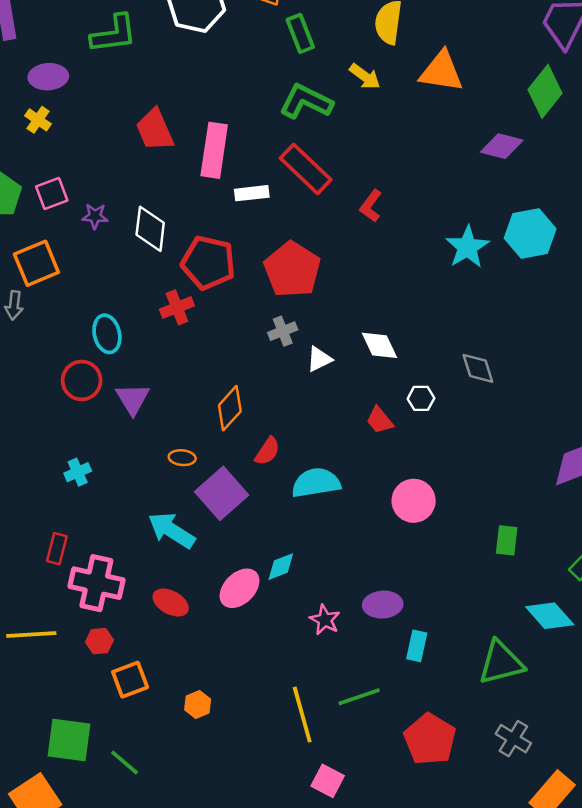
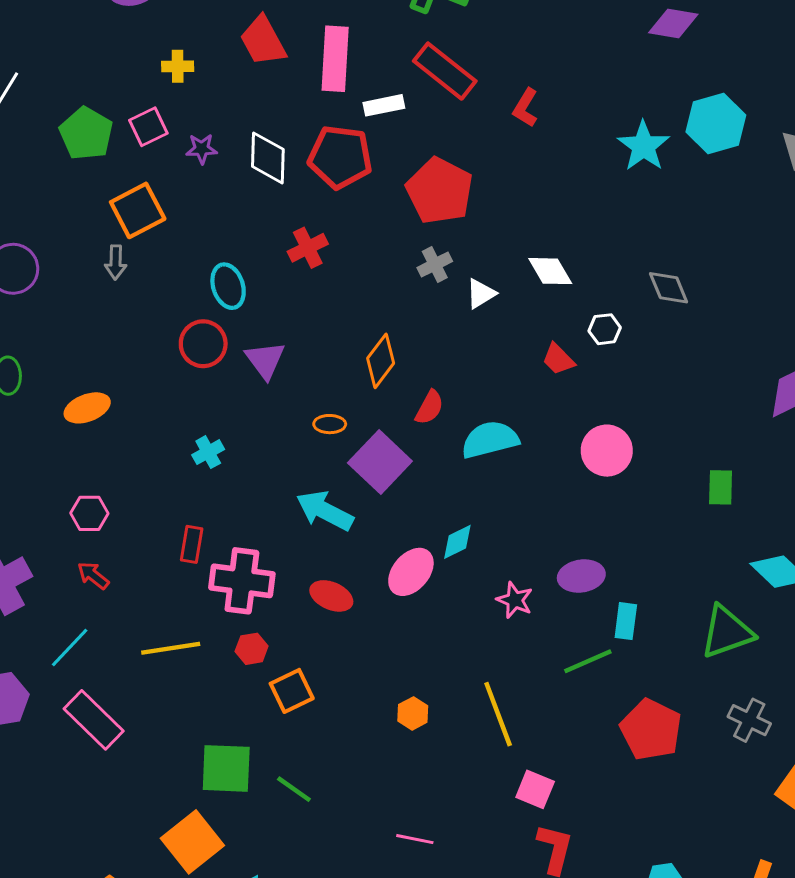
yellow cross: (38, 120) -> (178, 66), moved, turned -30
red pentagon: (208, 263) -> (340, 157), moved
green line: (359, 697) -> (588, 661), moved
orange hexagon: (198, 705) -> (413, 713), moved

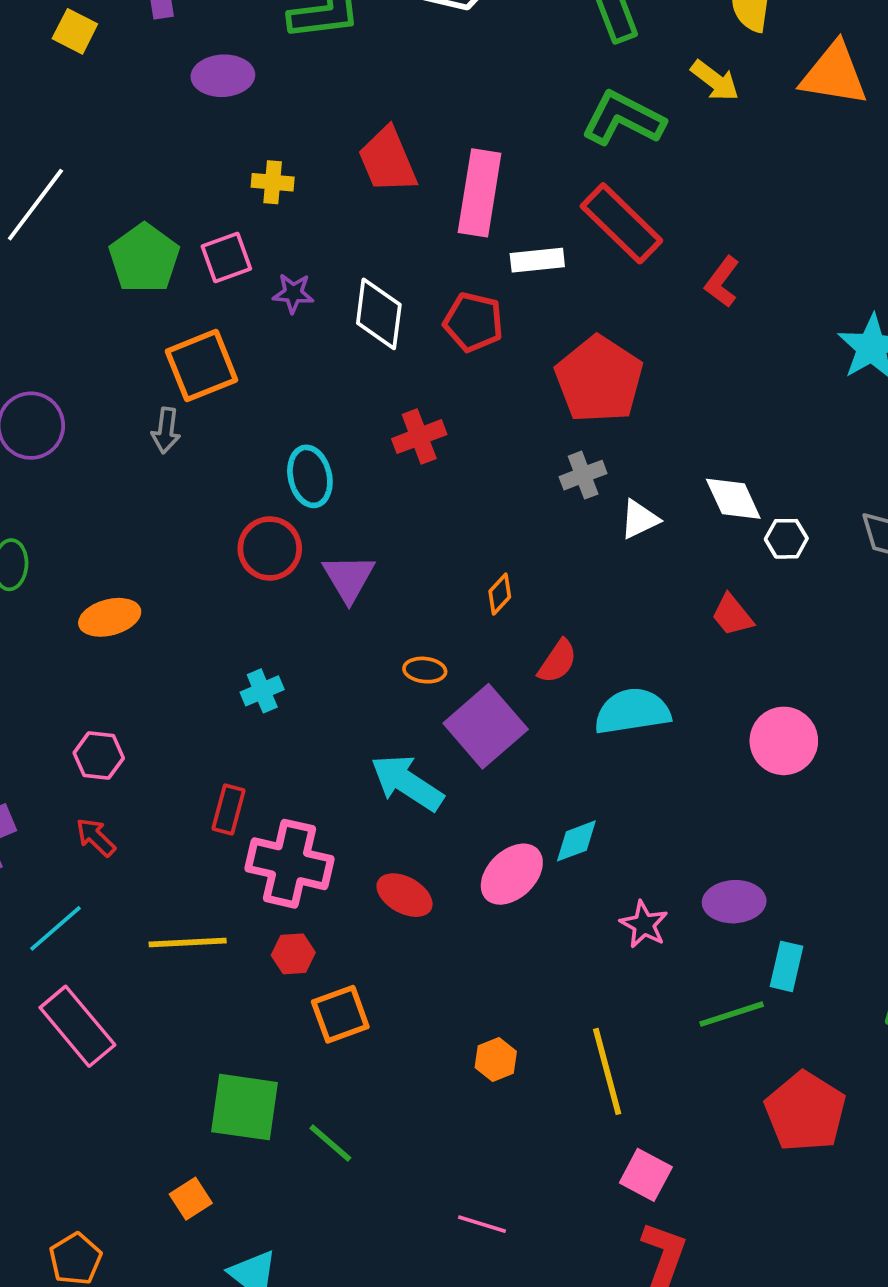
red pentagon: (340, 157) -> (473, 322), size x0.7
white hexagon: (605, 329) -> (786, 539), moved
orange diamond: (381, 361) -> (500, 594), size x0.6
orange square: (192, 842) -> (191, 1199), size x0.5

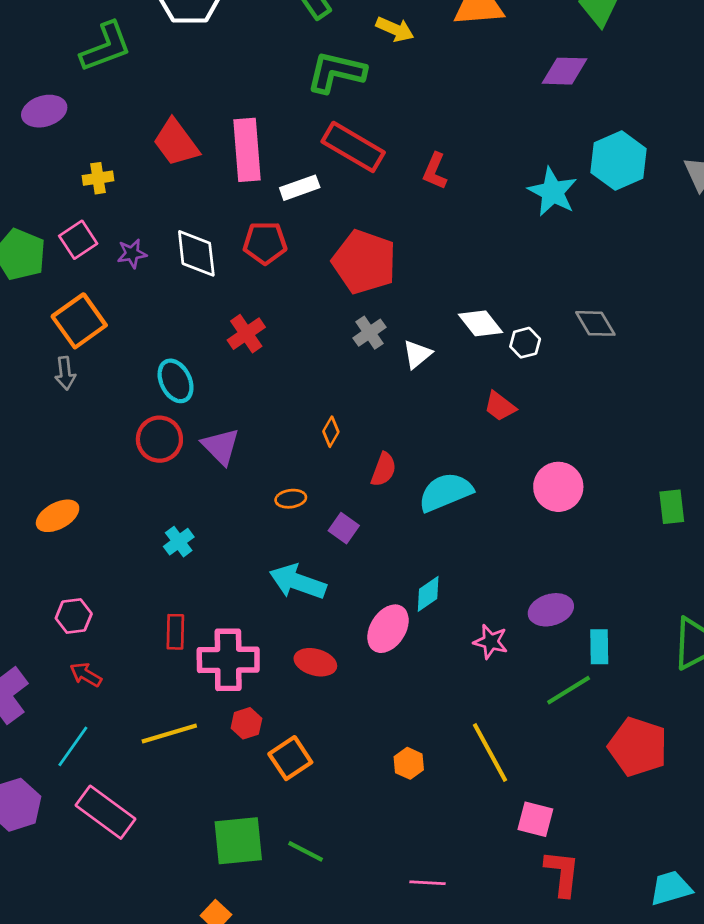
purple square: (486, 726) -> (344, 528), size x0.5

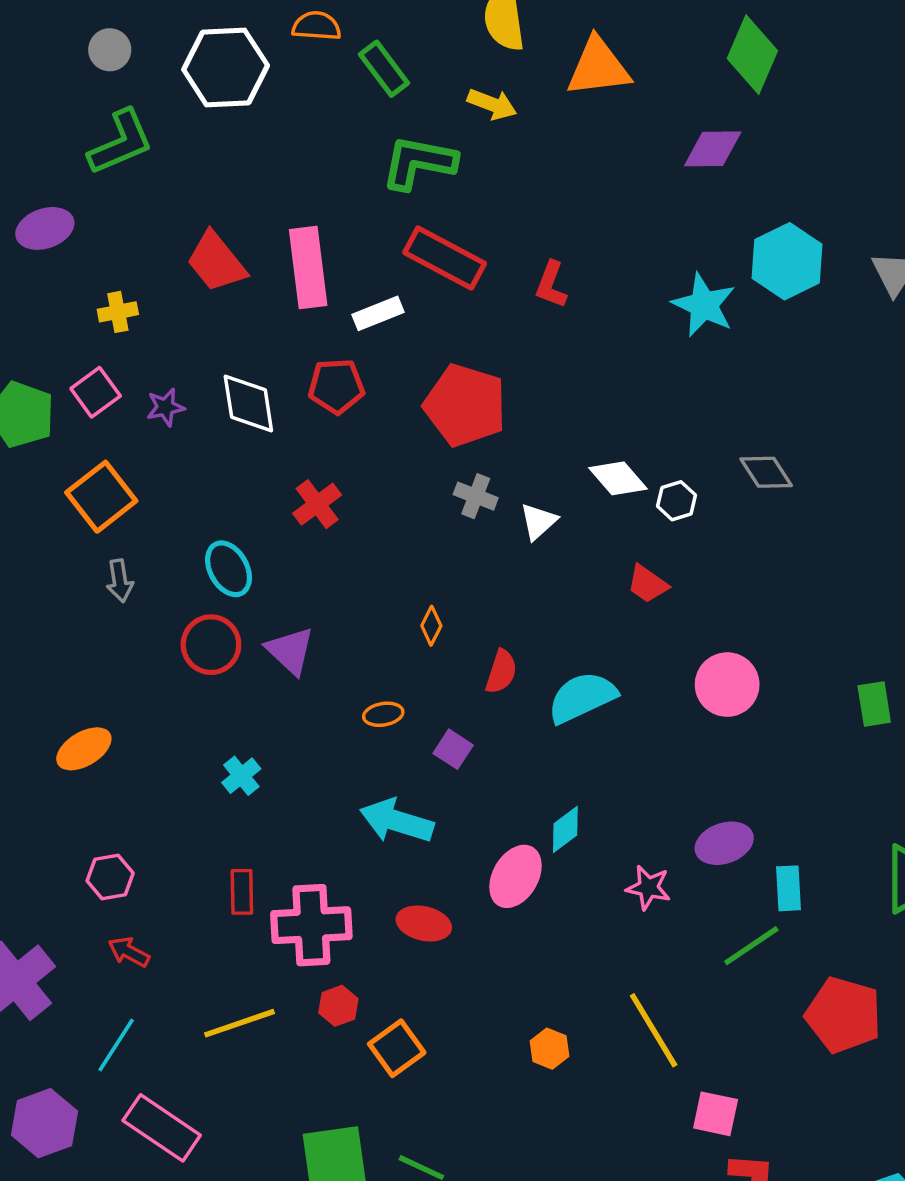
gray cross: (370, 333) -> (476, 496), turned -32
gray arrow: (65, 373) -> (120, 581), moved

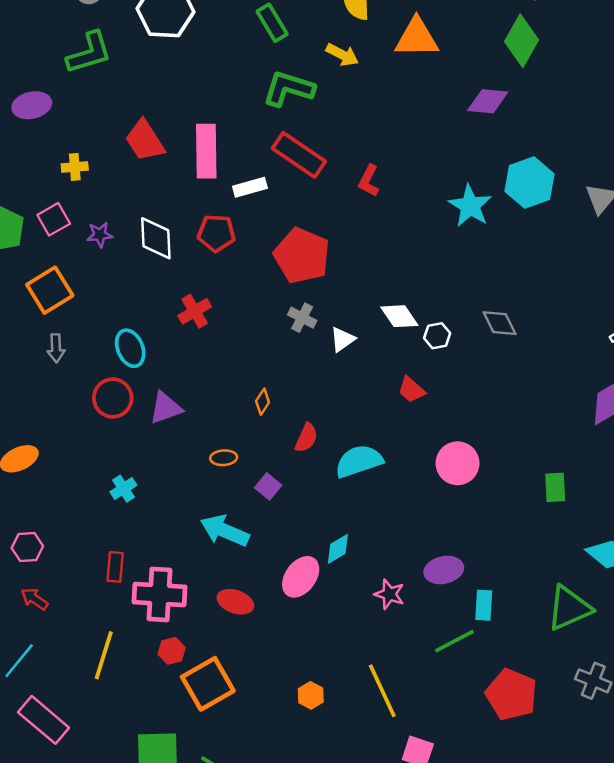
purple triangle: (290, 651) -> (166, 408), turned 51
yellow line: (240, 1023) -> (104, 655), turned -60
orange square: (397, 1048) -> (208, 684), size x1.4

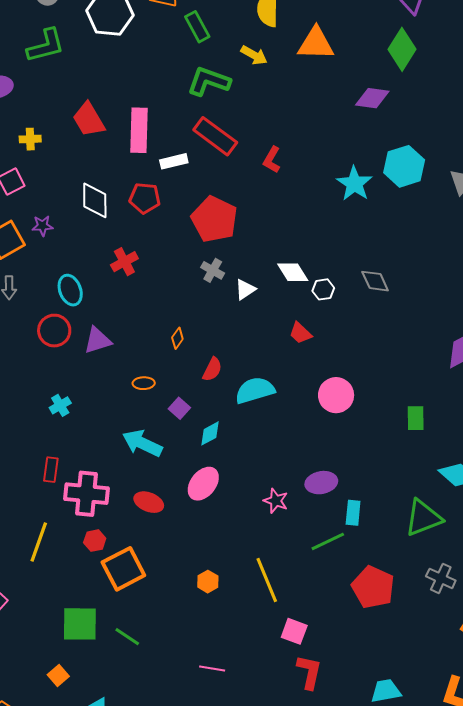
purple star: (100, 235) -> (42, 226), moved
cyan diamond: (338, 549) -> (210, 433), moved

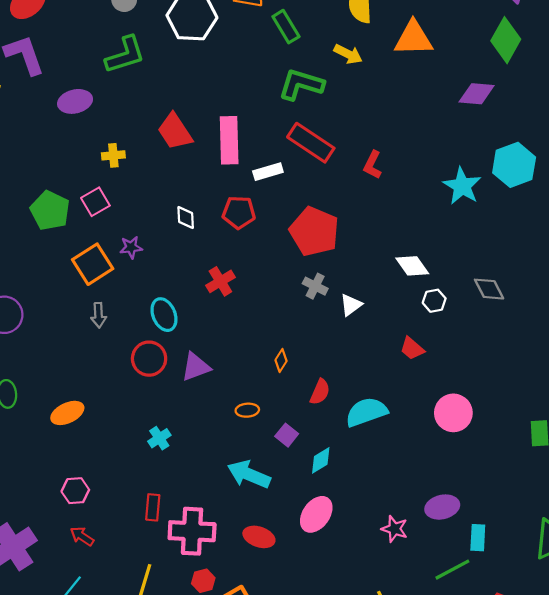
white diamond: (95, 200) -> (186, 217), size x0.6
white diamond: (293, 272) -> (412, 266), moved

